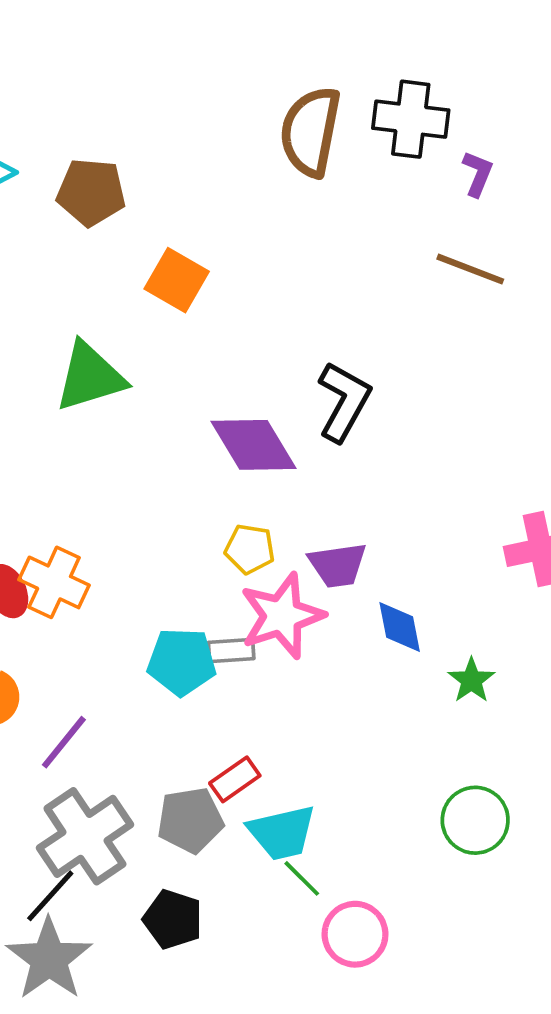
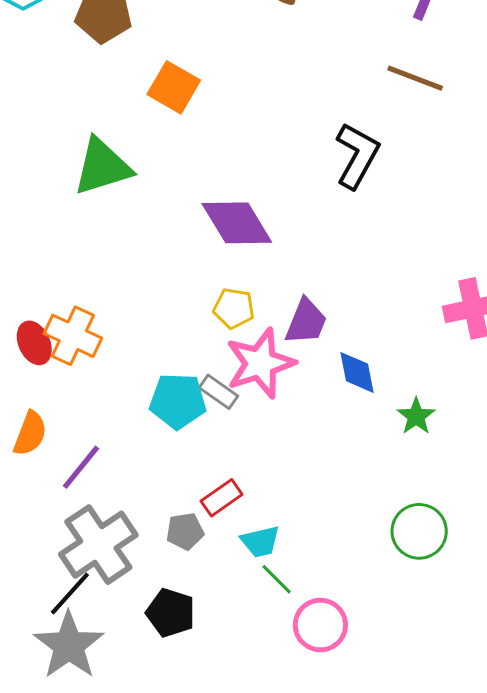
black L-shape: (344, 402) -> (357, 156), moved
purple trapezoid: (338, 565) -> (306, 322), turned -60
gray rectangle: (231, 651) -> (219, 392), turned 39
gray pentagon: (190, 820) -> (185, 531), size x0.7
cyan trapezoid: (282, 833) -> (260, 542), size x0.7

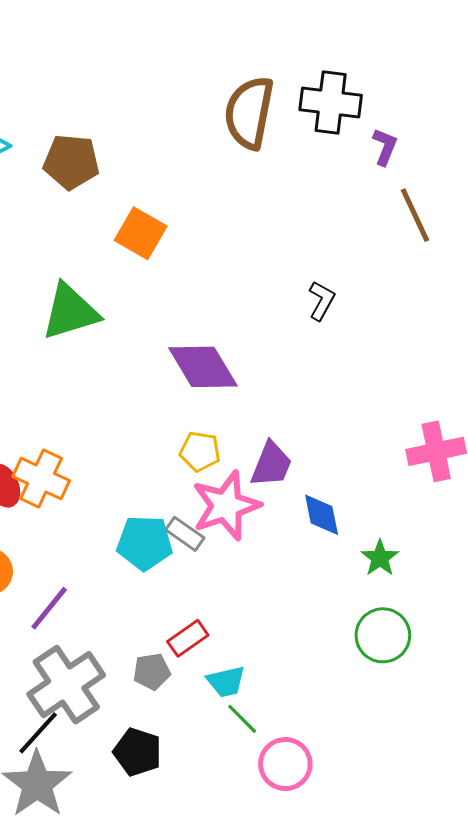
brown line: (415, 78) -> (415, 215), moved, turned 44
black L-shape: (357, 156) -> (322, 301), size x0.6
green circle: (419, 531) -> (383, 635), moved

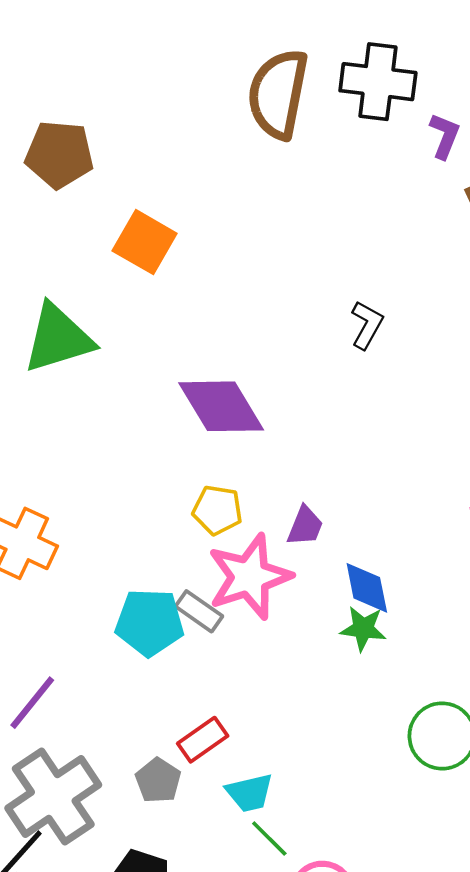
purple trapezoid: (271, 464) -> (305, 526), size x0.7
green star: (380, 558) -> (363, 629), moved, turned -30
gray pentagon: (152, 672) -> (158, 780), turned -30

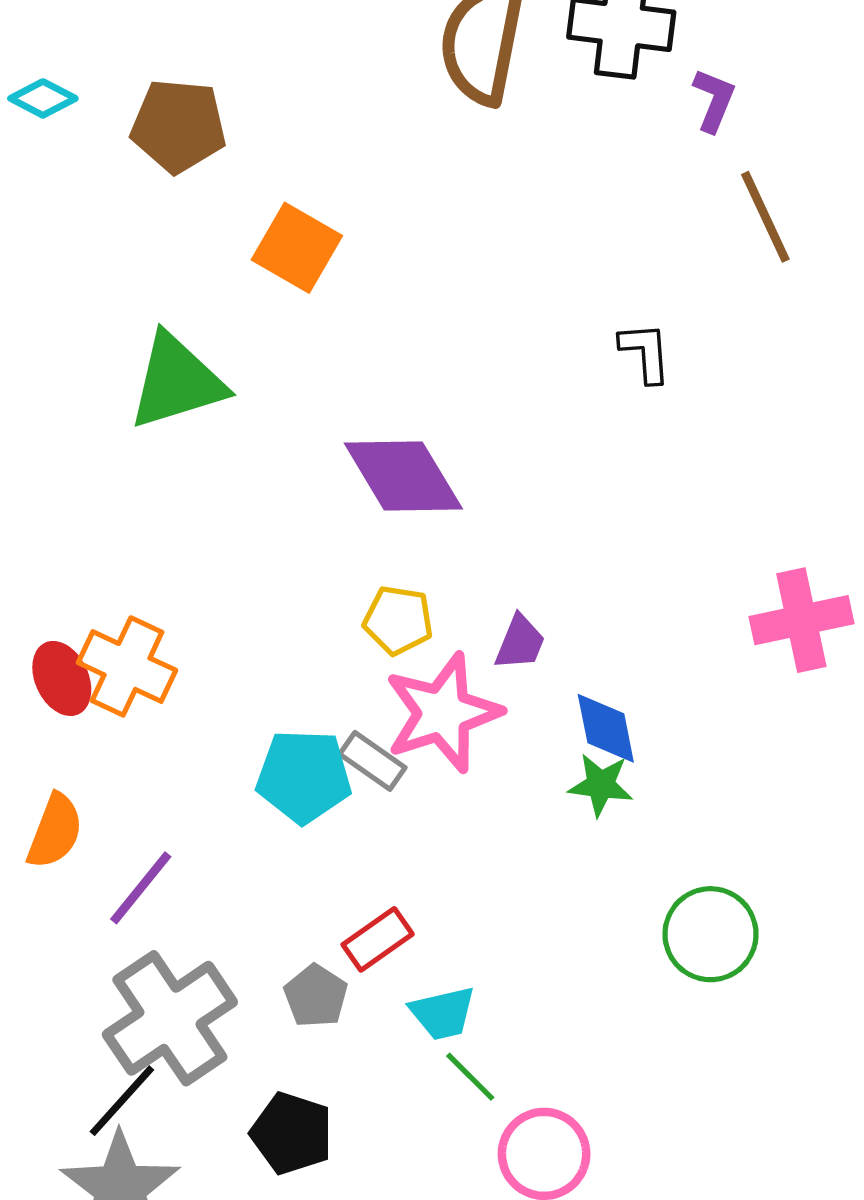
black L-shape: (367, 325) -> (645, 352), moved, turned -33

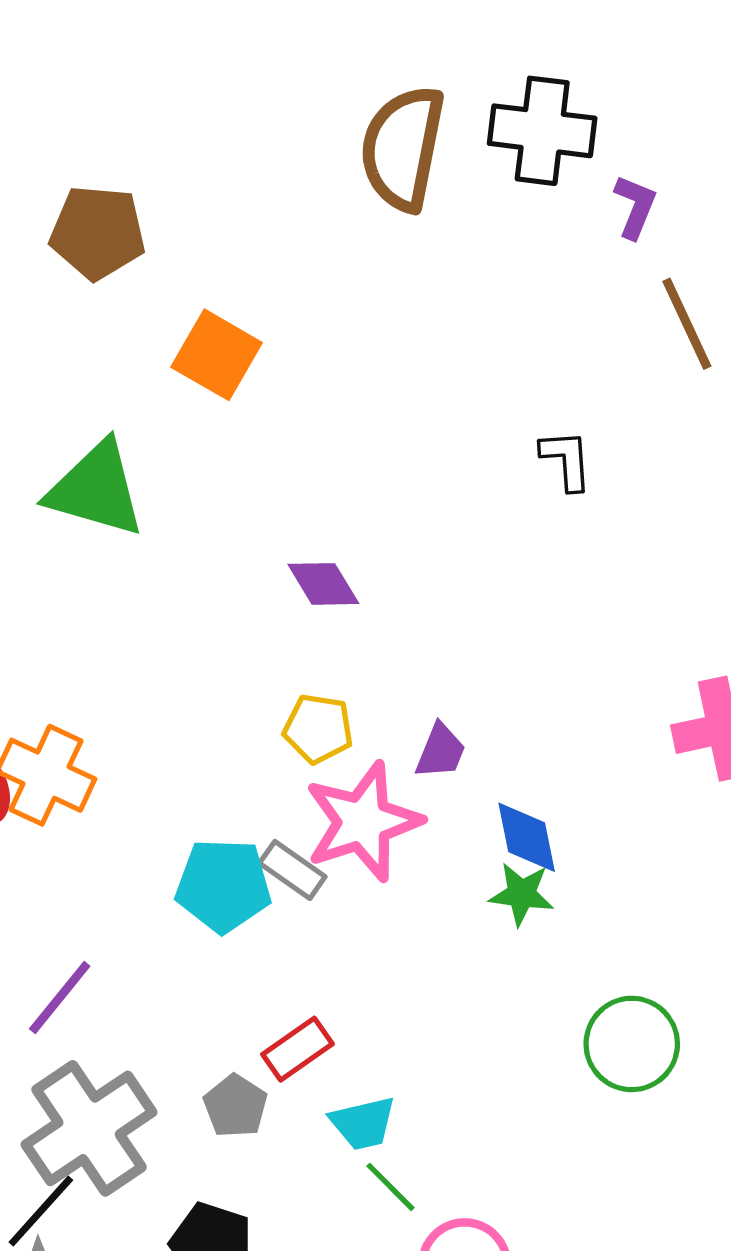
green triangle: (177, 382) -> (96, 489), turned 33
purple diamond: (403, 476) -> (323, 584), size x0.6

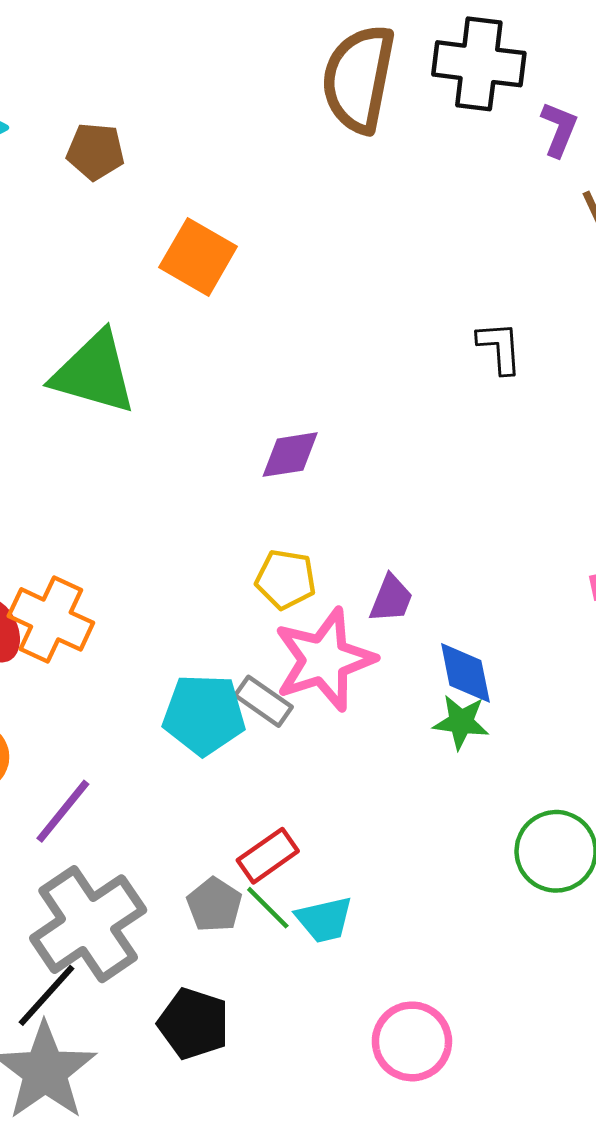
brown pentagon: (98, 232) -> (96, 151), size x0.7
purple diamond: (323, 584) -> (290, 455), turned -68
green line: (391, 1187) -> (268, 908), moved

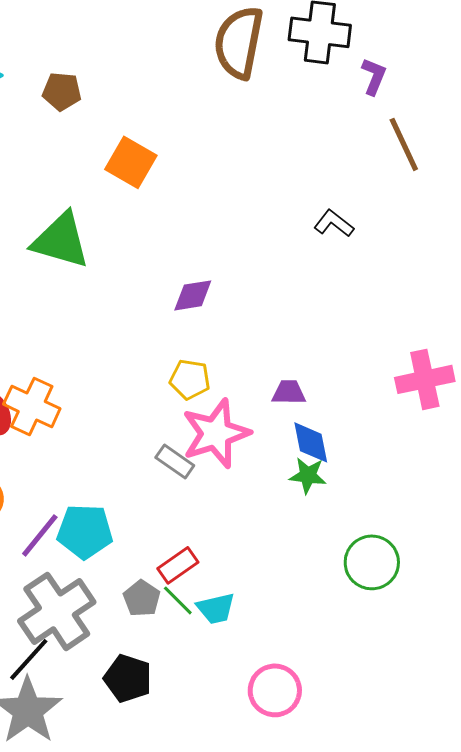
black L-shape: (500, 348) -> (334, 223), turned -48
purple trapezoid: (391, 599) -> (289, 392), moved, turned -111
cyan pentagon: (204, 715) -> (85, 531), moved

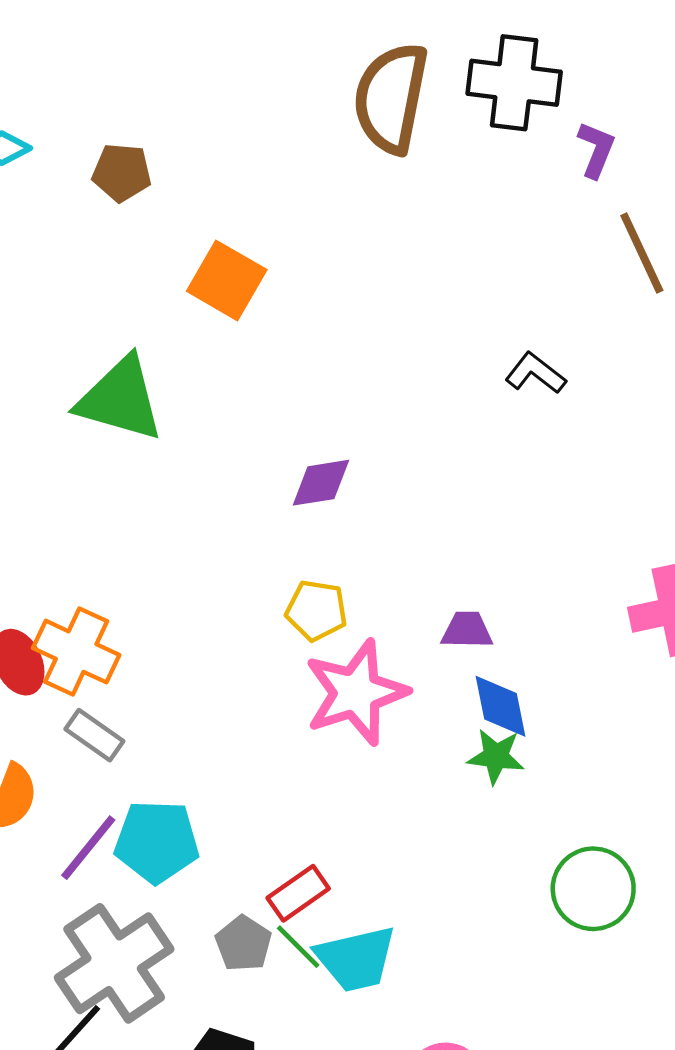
gray rectangle: (175, 461) -> (94, 735), moved
cyan trapezoid: (216, 608) -> (356, 959), size x1.4

